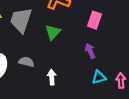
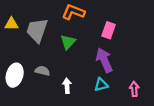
purple arrow: (90, 51) -> (104, 60), size x1.6
cyan triangle: (99, 77) -> (101, 85), moved

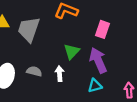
green triangle: (68, 42) -> (72, 51), moved
white arrow: (67, 86) -> (60, 74), moved

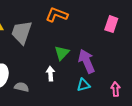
pink rectangle: (103, 29) -> (111, 24), moved
gray semicircle: (34, 71) -> (22, 87), moved

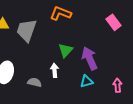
pink rectangle: (111, 24) -> (114, 22), turned -56
gray semicircle: (22, 87) -> (35, 82), moved

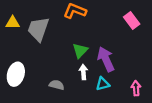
white arrow: (55, 70) -> (83, 72), moved
gray semicircle: (35, 82) -> (57, 85), moved

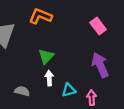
purple arrow: (106, 59) -> (100, 65), moved
pink arrow: (136, 88) -> (92, 98), moved

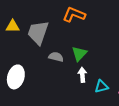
gray semicircle: (22, 91) -> (56, 57), moved

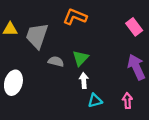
cyan triangle: (101, 86) -> (95, 101), moved

